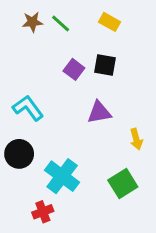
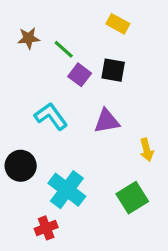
brown star: (32, 22) -> (29, 38), moved
green line: (61, 23) -> (64, 49), moved
cyan L-shape: (28, 108) -> (51, 116), moved

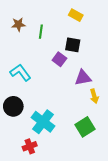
green line: (64, 49) -> (41, 32), turned 56
purple square: (80, 75) -> (59, 59), moved
cyan L-shape: (51, 116) -> (20, 73), moved
purple triangle: (107, 121) -> (83, 78), moved

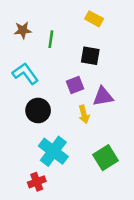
purple square: (59, 59) -> (75, 85), moved, turned 32
cyan L-shape: (20, 73) -> (25, 74), moved
yellow arrow: (94, 96) -> (84, 114), moved
black circle: (13, 106) -> (38, 110), moved

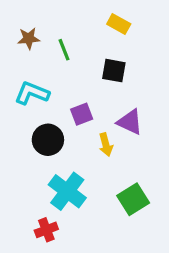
green line: (51, 39) -> (64, 50), turned -30
cyan L-shape: (25, 74) -> (32, 93), turned -32
purple square: (75, 85) -> (82, 114), moved
purple triangle: (103, 96) -> (130, 122), turned 35

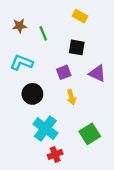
purple square: (82, 114) -> (64, 72), moved
purple triangle: (130, 122) -> (97, 73), moved
red cross: (46, 230) -> (55, 154), moved

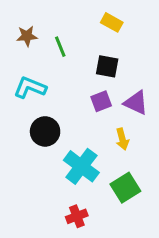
purple square: (64, 72) -> (101, 101), moved
yellow arrow: (71, 97) -> (122, 139), moved
cyan cross: (45, 128) -> (81, 166), moved

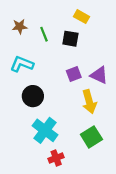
black square: (107, 66) -> (70, 39), moved
yellow arrow: (122, 139) -> (89, 102), size x1.5
cyan cross: (81, 166) -> (45, 130), moved

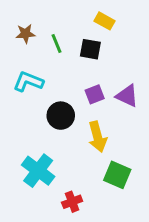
black circle: (33, 96) -> (61, 116), moved
yellow arrow: (89, 102) -> (97, 137), moved
cyan cross: (45, 130) -> (38, 171), moved
green square: (91, 137) -> (117, 175), turned -35

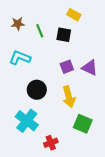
black circle: (61, 116) -> (37, 90), moved

